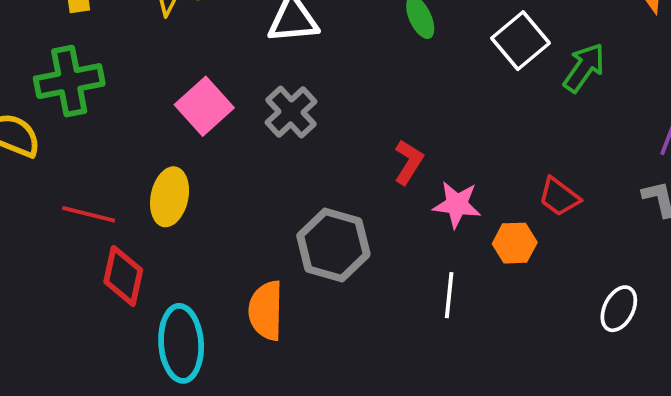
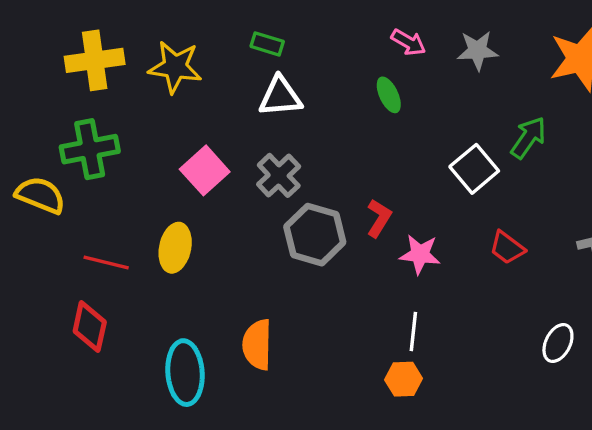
white square: (520, 41) -> (474, 169), moved
orange hexagon: (515, 243) -> (404, 379), moved
gray hexagon: (333, 245) -> (315, 235), moved
red diamond: (123, 276) -> (90, 327), moved

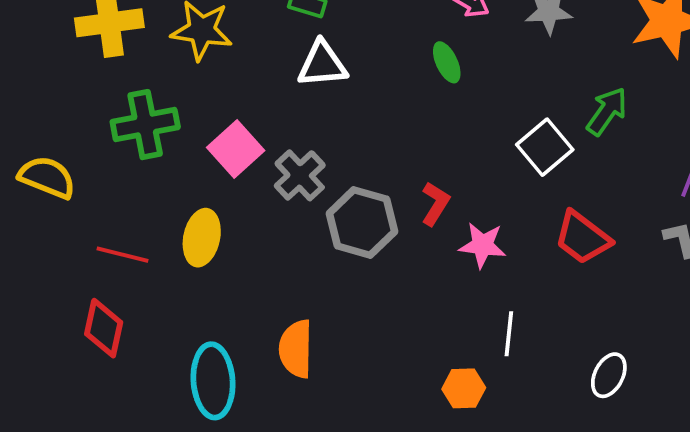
green cross: (90, 149) -> (145, 125), moved
gray cross: (279, 175) -> (300, 175), moved
red trapezoid: (507, 248) -> (582, 238), size x1.4
white line: (413, 332) -> (509, 334), moved
white ellipse: (558, 343) -> (609, 375), moved

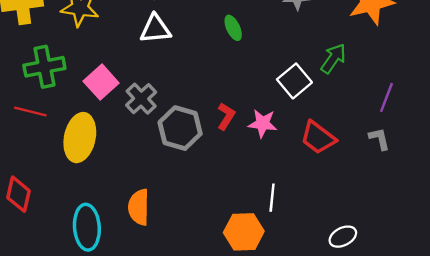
yellow ellipse: (202, 238) -> (80, 138), size x1.4
pink star: (483, 245) -> (263, 123), moved
red line: (123, 255) -> (30, 112), moved
white ellipse: (609, 375) -> (343, 237), moved, turned 36
orange hexagon: (464, 388) -> (244, 232), size x1.5

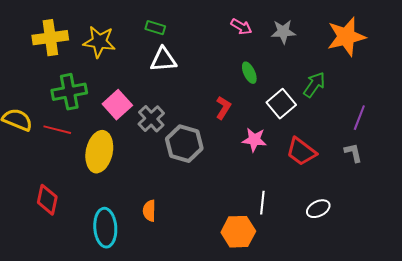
green ellipse: (233, 28) -> (249, 73), moved
red L-shape: (226, 116) -> (223, 108), moved
orange semicircle: (139, 207) -> (149, 211), size x0.7
white ellipse: (343, 237) -> (318, 209), moved

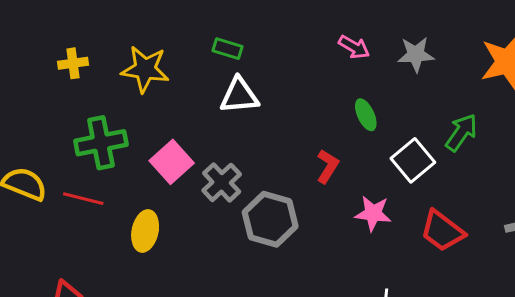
yellow cross: (50, 38) -> (73, 63), size x0.6
yellow ellipse: (99, 152) -> (145, 231), size x0.7

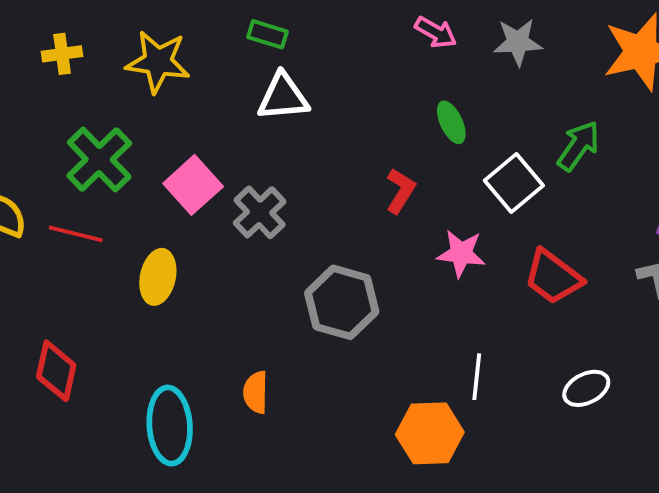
green cross: (101, 143) -> (99, 160), turned -33
gray hexagon: (270, 219) -> (342, 302), moved

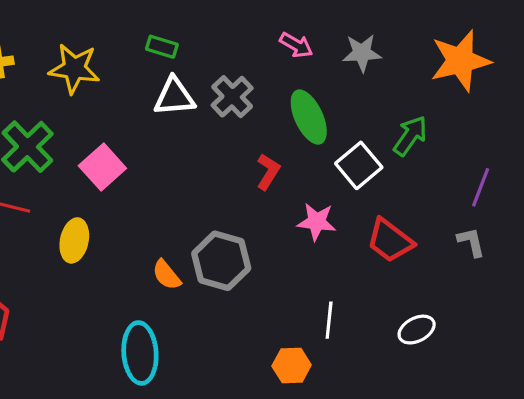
green ellipse: (451, 122) -> (309, 117), size x1.6
gray cross: (260, 212) -> (232, 97), moved
orange semicircle: (256, 392) -> (167, 275), moved, turned -40
cyan ellipse: (170, 426) -> (140, 353), moved
orange hexagon: (430, 433) -> (292, 365), size x0.7

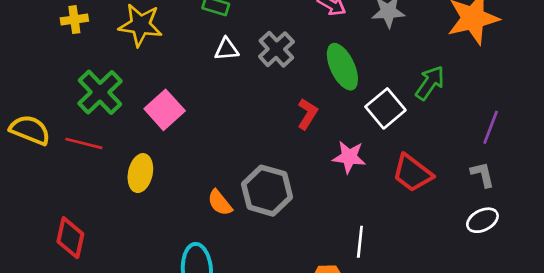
white triangle: (174, 97) -> (227, 49), size x0.7
white ellipse: (417, 330) -> (482, 220), moved

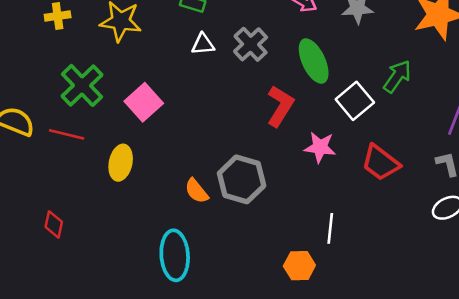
red L-shape: (307, 114) -> (280, 106), size x1.4
red diamond: (70, 238) -> (54, 224), size x0.7

